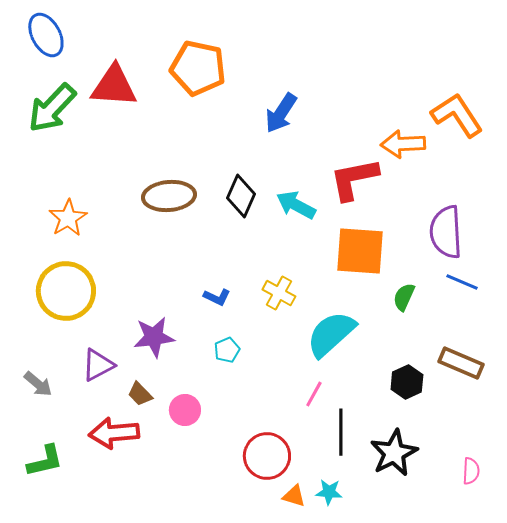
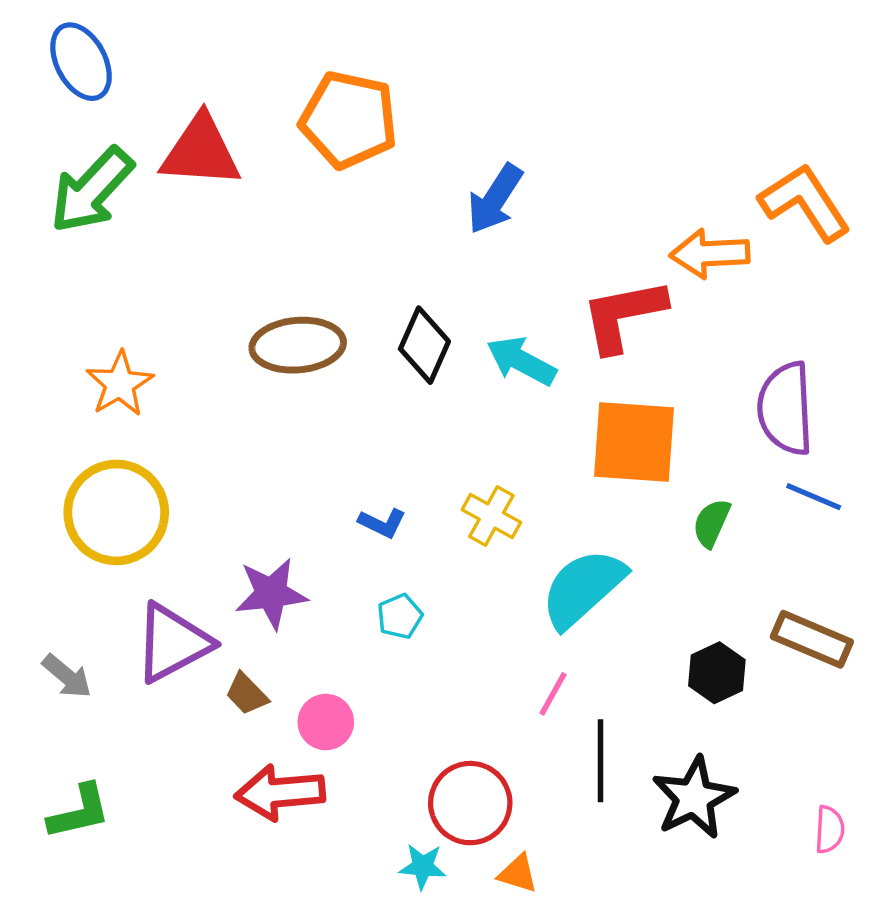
purple triangle: (98, 365) -> (173, 643), size x1.4
red arrow: (114, 433) -> (280, 792), moved
cyan star: (329, 492) -> (423, 866), moved

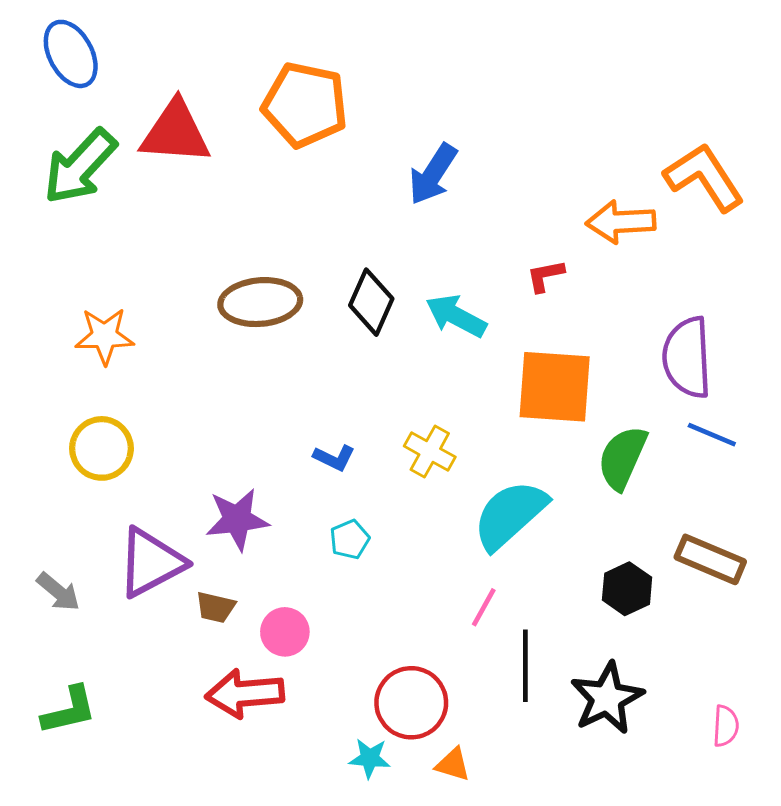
red L-shape: (623, 315) -> (545, 276), size x0.5
orange star: (120, 384) -> (105, 336), turned 30
yellow circle: (116, 512) -> (101, 448), size x0.7
green semicircle: (712, 523) -> (622, 458), size x1.5
brown trapezoid: (247, 694) -> (216, 607), turned -33

